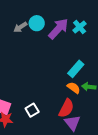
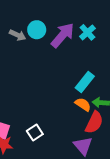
gray arrow: (20, 27) -> (18, 35), turned -120
red semicircle: (66, 108) -> (94, 122), moved

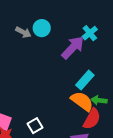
purple arrow: (63, 35) -> (73, 47), moved
orange semicircle: (83, 104) -> (82, 101), size x1.5

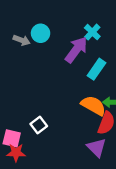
cyan rectangle: (85, 80) -> (96, 69), moved
white square: (35, 126) -> (39, 125), moved

